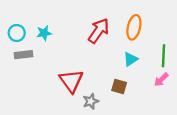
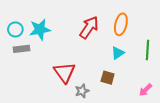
cyan star: (44, 33) -> (40, 29), size x1.5
pink arrow: (161, 80) -> (145, 90), moved

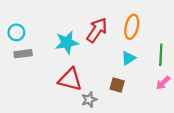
cyan star: (40, 29) -> (67, 42), moved
red triangle: (65, 72) -> (70, 79), turned -40
pink arrow: (145, 90) -> (163, 83), moved

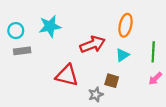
red arrow: (97, 30) -> (92, 44), moved, turned 35
cyan star: (67, 42) -> (50, 26), moved
gray star: (89, 100) -> (96, 95), moved

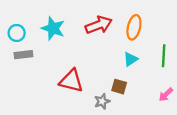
cyan star: (50, 26) -> (53, 28), turned 30
red arrow: (92, 44) -> (99, 25), moved
pink arrow: (155, 79) -> (166, 95), moved

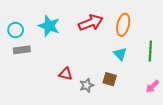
cyan triangle: (131, 59) -> (120, 54), turned -40
red triangle: (71, 81) -> (66, 74), size x0.6
gray star: (102, 101) -> (87, 85), moved

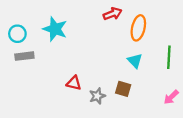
red arrow: (91, 23) -> (113, 14), moved, size x0.7

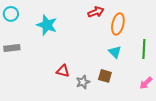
cyan circle: (17, 34) -> (11, 14), moved
gray rectangle: (24, 56) -> (12, 48), moved

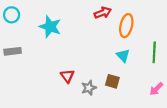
red triangle: (63, 71) -> (67, 76), turned 40

